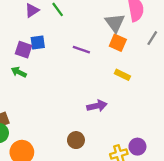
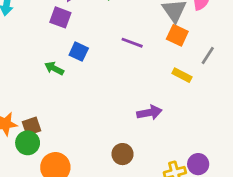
gray line: (152, 38) -> (208, 55), moved
blue square: (38, 42) -> (79, 52), moved, turned 32
purple square: (23, 50) -> (60, 17), moved

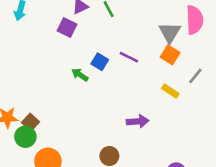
blue square: (79, 52) -> (100, 62), moved
green arrow: (54, 68) -> (80, 75), moved
brown square: (32, 126) -> (31, 122), turned -35

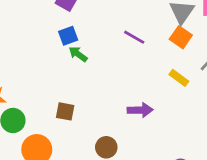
blue square: (100, 62) -> (68, 36), moved, turned 35
brown square: (31, 122) -> (65, 111), moved, turned -35

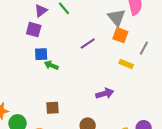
blue square: (68, 36) -> (41, 54), turned 32
purple line: (134, 37) -> (88, 43), turned -49

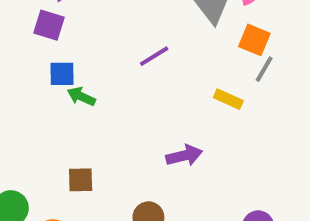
orange square: (120, 35) -> (254, 40), moved

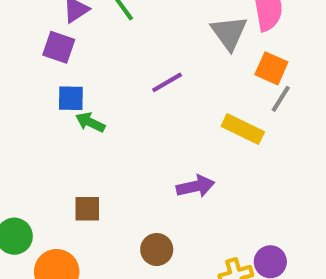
yellow rectangle: (228, 99) -> (243, 129), size x1.4

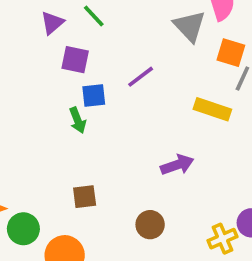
purple square: (59, 47) -> (75, 60), moved
blue square: (71, 98) -> (94, 95), moved
green arrow: (90, 122) -> (78, 120), turned -130

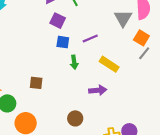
yellow rectangle: (212, 109) -> (109, 64), moved
green arrow: (78, 120) -> (74, 62), moved
brown square: (85, 197) -> (36, 83), moved

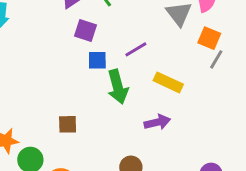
green arrow: (74, 62) -> (118, 87), size x1.6

